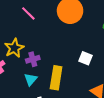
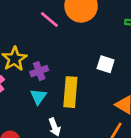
pink line: (28, 13) -> (49, 20), moved

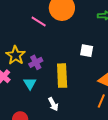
cyan triangle: (38, 97) -> (30, 83), moved

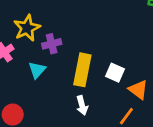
white square: (87, 51) -> (115, 73), moved
white arrow: (53, 104) -> (82, 105), moved

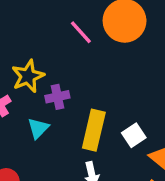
white square: (115, 73) -> (134, 135), turned 30

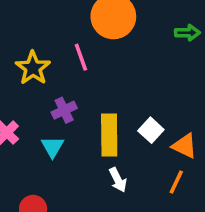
pink line: (81, 32) -> (81, 57), moved, turned 36
yellow star: (28, 76) -> (33, 68), moved

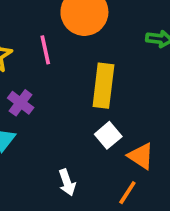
purple cross: (64, 110) -> (21, 103), turned -35
yellow rectangle: (109, 135) -> (103, 86), moved

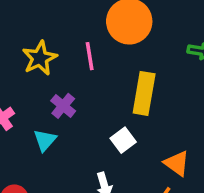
white square: (108, 135) -> (123, 140), moved

